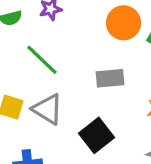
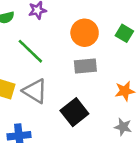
orange circle: (124, 23) -> (85, 33), moved

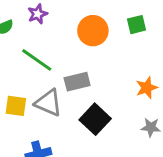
green square: (124, 33) -> (137, 25), turned -36
gray rectangle: (85, 66) -> (77, 82), moved

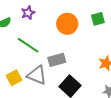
yellow square: (16, 106) -> (14, 78), turned -35

